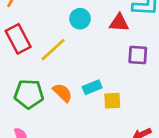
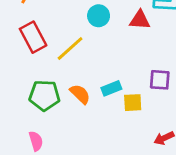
purple square: (138, 55) -> (160, 80), moved

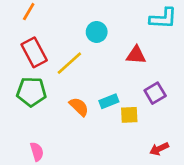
red triangle: (140, 20) -> (136, 55), moved
purple square: (160, 80) -> (155, 93), turned -35
green pentagon: (44, 95) -> (31, 92), moved

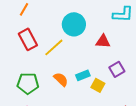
cyan circle: (97, 32) -> (74, 24), size x1.5
green pentagon: (31, 92) -> (28, 83), moved
yellow square: (129, 115) -> (98, 85), turned 32

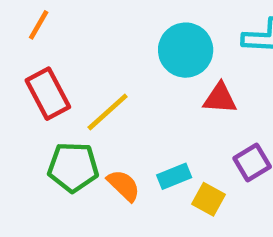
cyan circle: (74, 24) -> (186, 50), moved
green pentagon: (28, 83) -> (73, 167), moved

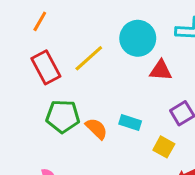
yellow line: (108, 112) -> (89, 58), moved
cyan rectangle: (174, 176) -> (130, 122), turned 40
yellow square: (209, 199) -> (164, 147), moved

